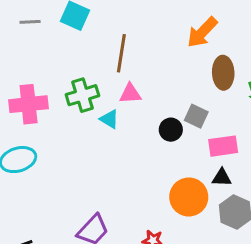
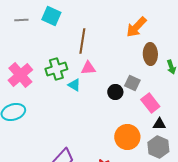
pink cross: (29, 104) -> (20, 75), turned -35
pink rectangle: (223, 146) -> (150, 103), turned 60
black triangle: (222, 178) -> (159, 124), moved

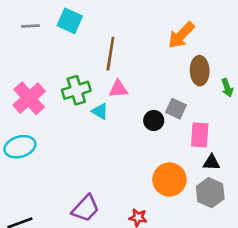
pink rectangle: (150, 103) -> (200, 135), turned 42

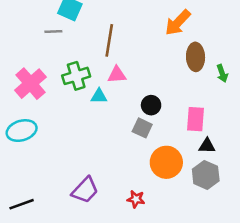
gray line: (30, 26) -> (53, 31), moved
gray square: (176, 109) -> (142, 128), moved
cyan triangle: (100, 111) -> (99, 96), turned -30

